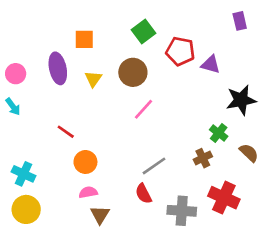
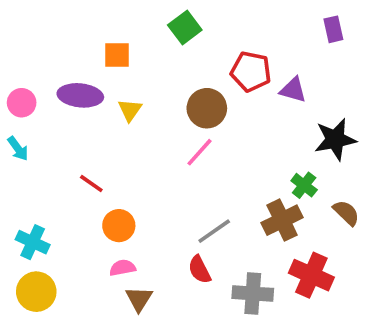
green square: (143, 31) -> (185, 28), moved
purple ellipse: (58, 68) -> (80, 95), turned -72
brown circle: (133, 72) -> (207, 108), moved
brown cross: (203, 158) -> (282, 220), size x1.5

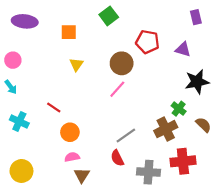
purple triangle: (293, 90) -> (183, 49), moved
purple ellipse: (80, 95) -> (25, 21), moved
cyan cross: (33, 242) -> (19, 121), moved
red cross: (311, 275) -> (183, 161), turned -30

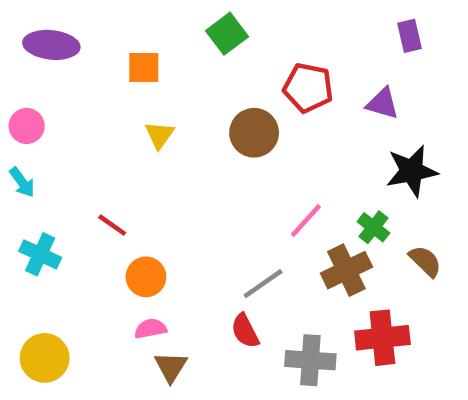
pink line: (117, 89) -> (306, 221), moved

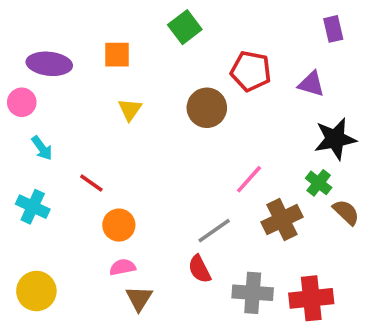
purple ellipse: (51, 45) -> (49, 64), moved
cyan arrow: (22, 182) -> (42, 148), moved
green cross: (373, 227) -> (319, 183), moved
red cross: (382, 338) -> (311, 298), moved

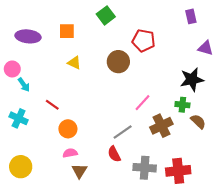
purple triangle: (311, 84) -> (206, 48), moved
pink circle: (22, 102) -> (12, 69), moved
yellow triangle: (130, 110) -> (74, 63), turned -40
green cross: (319, 183) -> (182, 105), turned -32

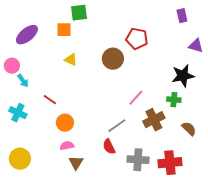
green square: (106, 15) -> (79, 13), moved, turned 30
purple ellipse: (28, 36) -> (27, 35), turned -45
brown semicircle: (198, 121) -> (189, 129), moved

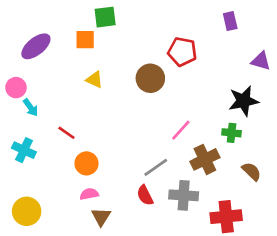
purple rectangle: (182, 16) -> (230, 21), moved
gray cross: (138, 160) -> (184, 195), moved

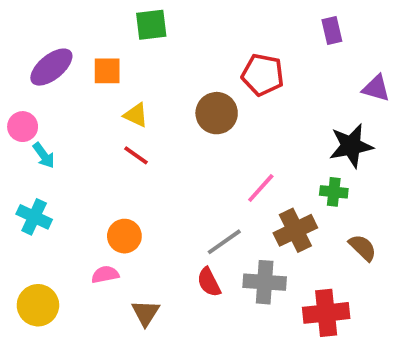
orange square: (85, 40) -> (107, 71), moved
red line: (67, 133) -> (136, 155), moved
pink semicircle: (89, 194) -> (105, 274), moved

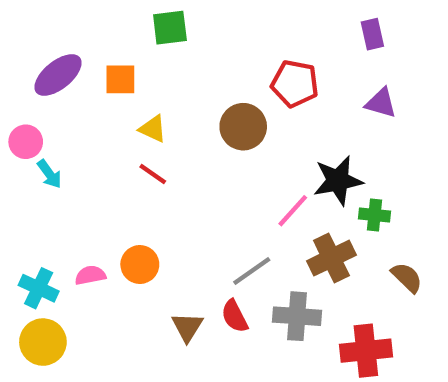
purple triangle: (376, 88) -> (381, 103), moved
black star: (351, 146) -> (338, 181), moved
cyan cross: (34, 217) -> (39, 288), moved
pink semicircle: (105, 274) -> (90, 275), moved
brown triangle: (146, 313) -> (187, 327), moved

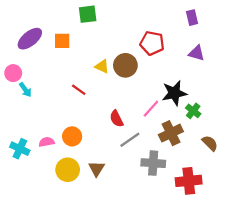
yellow triangle: (153, 129) -> (102, 66), moved
green cross: (375, 215) -> (193, 111), turned 32
red semicircle: (235, 316) -> (117, 119), moved
yellow circle: (43, 342) -> (68, 170), moved

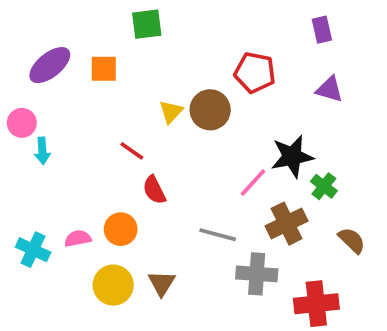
yellow triangle: (102, 66) -> (171, 112), turned 48
cyan arrow: (25, 90) -> (42, 151), turned 32
red semicircle: (117, 119) -> (154, 190), moved
gray line: (130, 140) -> (218, 235), turned 50

